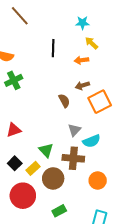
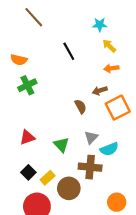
black line: (53, 48) -> (69, 51), turned -30
orange arrow: (81, 60) -> (111, 68), moved
green triangle: (46, 150) -> (61, 145), moved
orange circle: (98, 181) -> (117, 202), moved

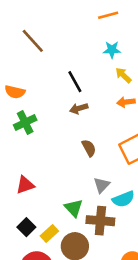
brown arrow: (100, 91) -> (79, 108), moved
green triangle: (61, 145) -> (74, 208), moved

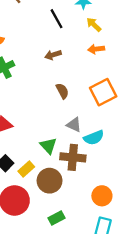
black line: (75, 82) -> (57, 19), moved
gray triangle: (102, 185) -> (74, 125), turned -49

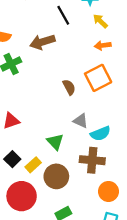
brown arrow: (53, 55) -> (42, 42), moved, size x1.5
orange square: (103, 92) -> (98, 78), moved
brown cross: (73, 157) -> (92, 160), moved

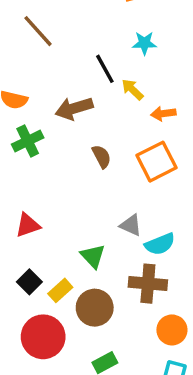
yellow arrow: (100, 21) -> (132, 89), moved
brown semicircle: (69, 87) -> (102, 156), moved

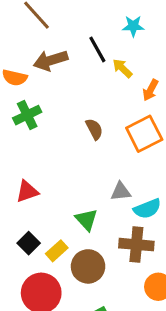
brown arrow: (74, 108) -> (51, 60), moved
orange arrow: (163, 114) -> (150, 90), turned -55
gray triangle: (131, 225) -> (121, 192), turned -30

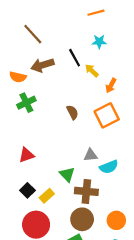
brown cross: (136, 245) -> (86, 191), moved
brown circle: (88, 266) -> (82, 219), moved

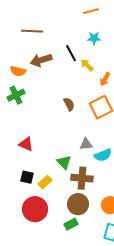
brown line: (33, 34) -> (32, 31), turned -45
green cross: (26, 103) -> (16, 95), moved
red triangle: (26, 155) -> (26, 144), turned 42
black square: (27, 190) -> (27, 177), turned -32

